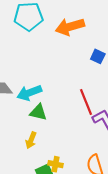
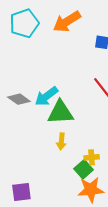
green triangle: (38, 112) -> (60, 113), size x1.5

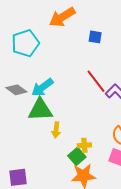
cyan pentagon: (24, 23) -> (25, 43), moved
green triangle: (60, 113) -> (40, 110), moved

